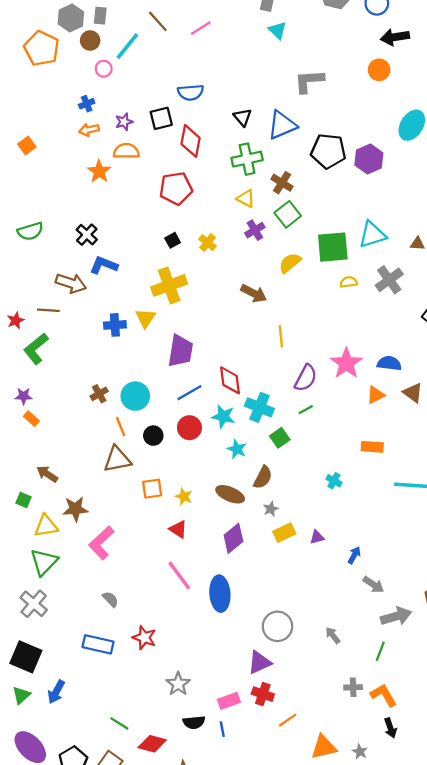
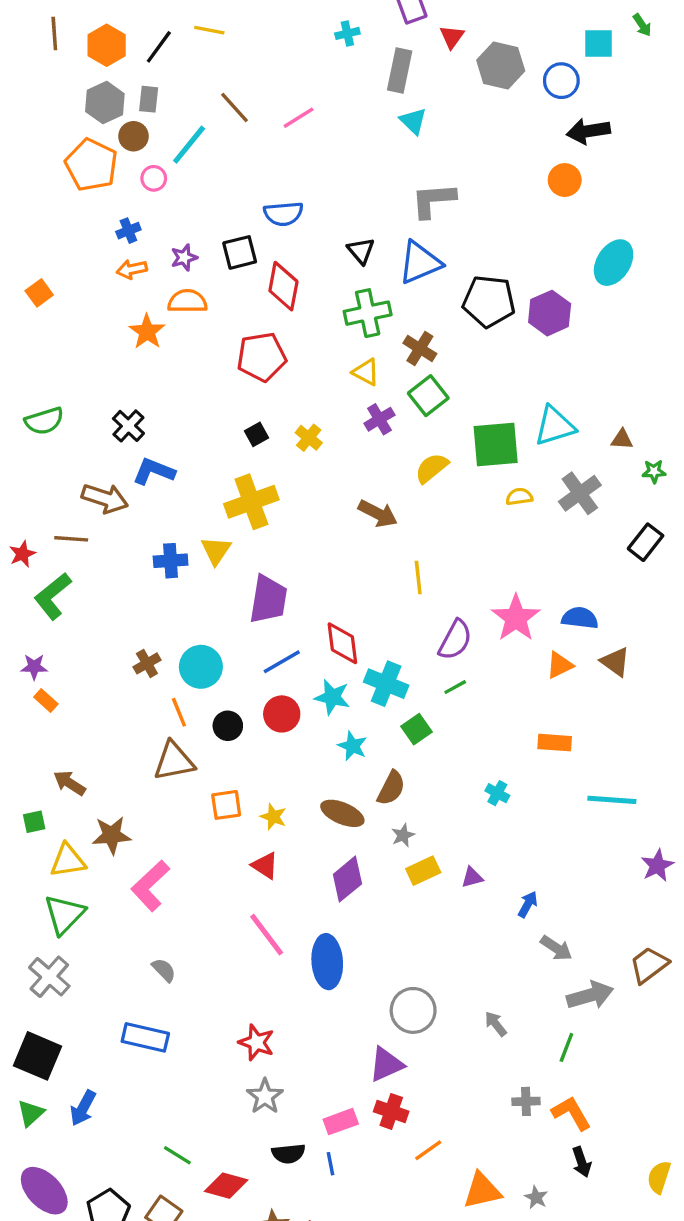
orange pentagon: (42, 48) -> (91, 165), moved
gray L-shape: (309, 81) -> (433, 200), moved
green square: (24, 500) -> (34, 822), turned -35
red star: (144, 638) -> (256, 1042), moved

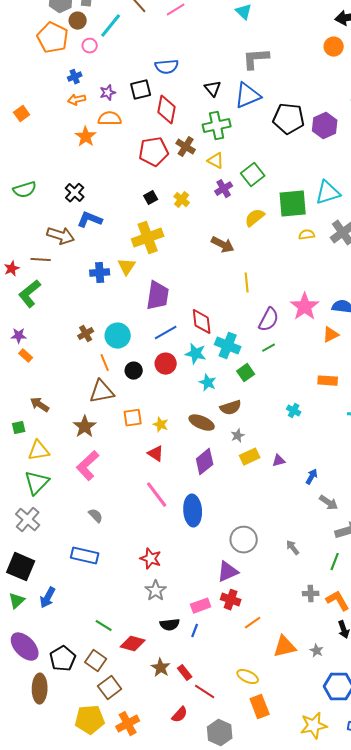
brown cross: (420, 348) -> (186, 147), moved
brown semicircle: (391, 788) -> (231, 408), turned 45
brown star: (112, 835) -> (85, 427), moved, turned -30
blue line: (331, 1164) -> (195, 631), turned 32

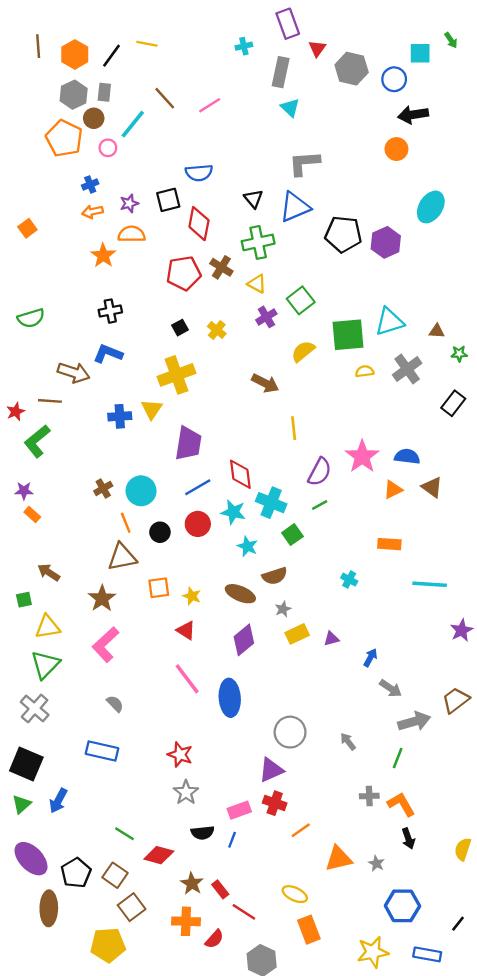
black cross: (75, 193) -> (110, 311), moved, turned 36
orange cross: (128, 724) -> (186, 921), moved, turned 30

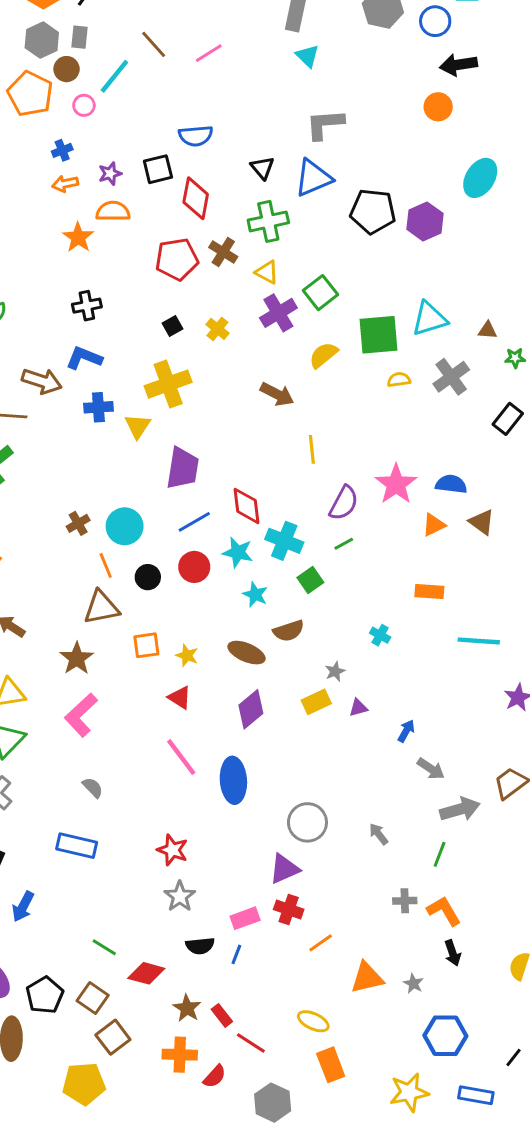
purple cross: (266, 317) -> (278, 313), size x1.4
blue cross: (120, 416) -> (98, 407), moved
gray star: (283, 609) -> (335, 671), moved

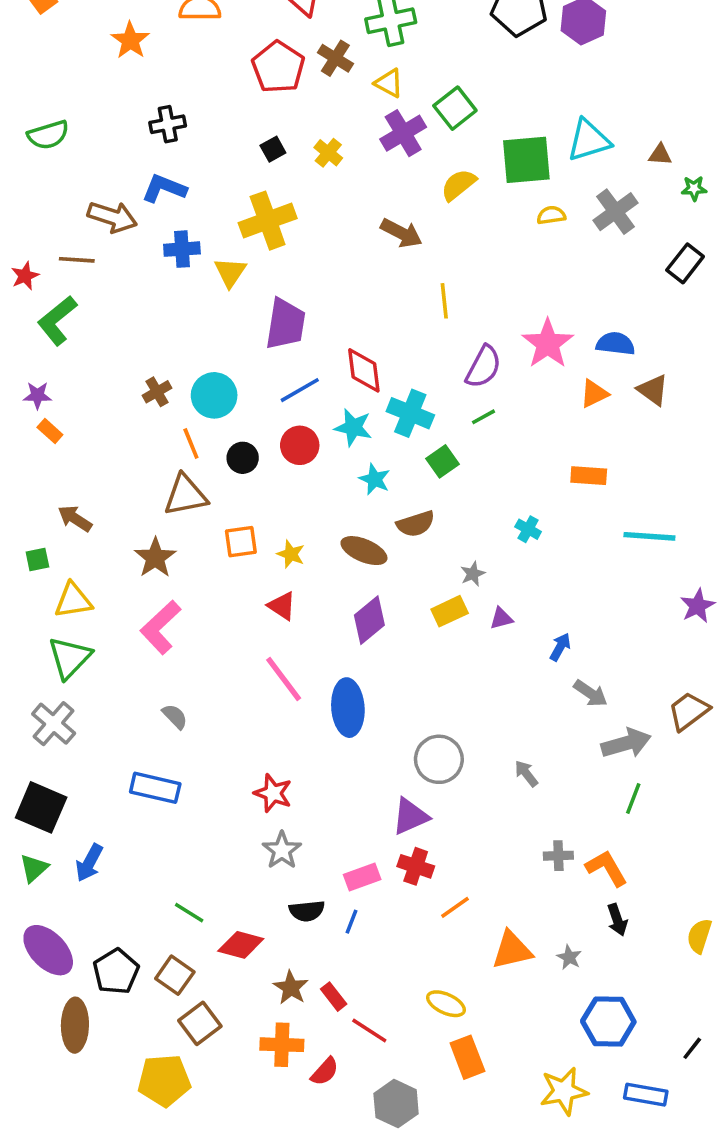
orange star: (78, 237) -> (130, 40), moved
red pentagon: (177, 259) -> (278, 67), turned -30
green line: (440, 854) -> (633, 799), moved

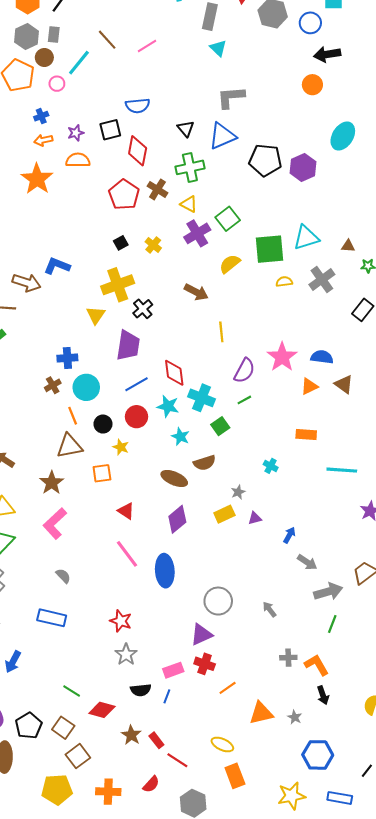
orange star: (130, 40) -> (37, 179), size x1.4
black cross: (168, 124) -> (143, 309), moved, turned -30
blue cross: (182, 249) -> (67, 358), moved
yellow star: (291, 554) -> (121, 447), moved
orange cross: (282, 1045) -> (108, 792), moved

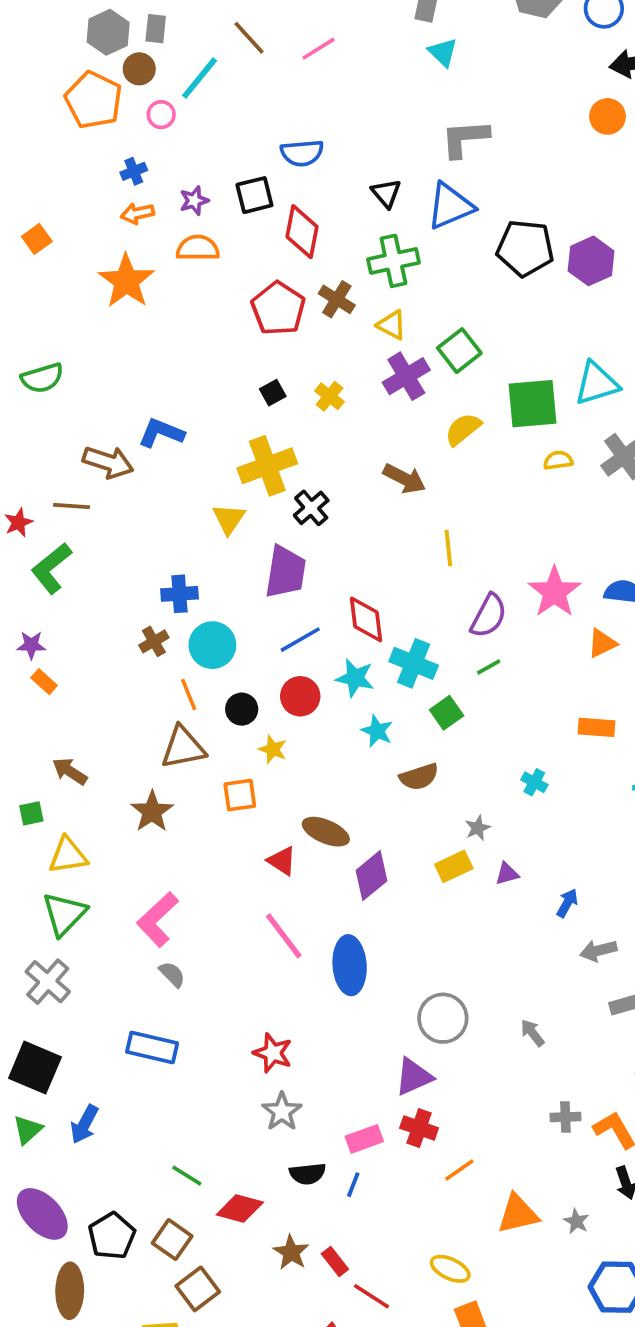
brown ellipse: (174, 478) -> (326, 832), moved
pink L-shape: (55, 524) -> (158, 919), moved
gray arrow: (307, 562) -> (598, 951), turned 132

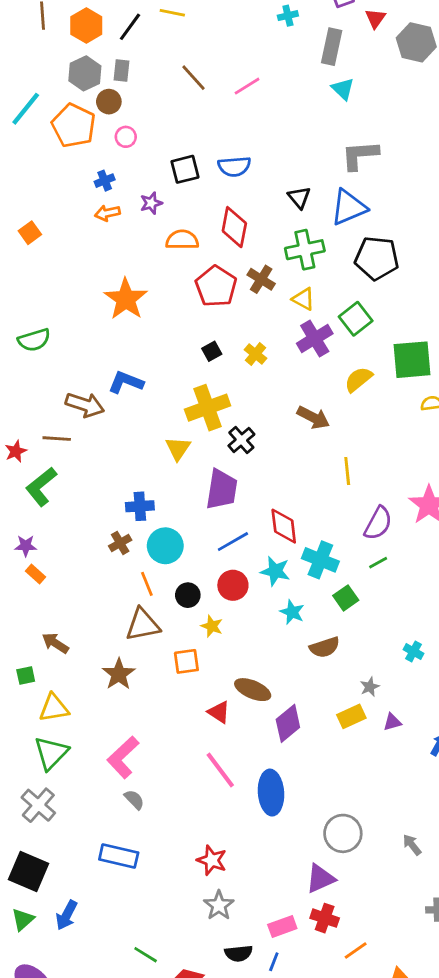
cyan line: (200, 78) -> (26, 109), moved
black square: (254, 195) -> (185, 169), moved
orange semicircle: (198, 248) -> (182, 240), moved
black pentagon: (525, 248) -> (377, 258), moved
orange star: (126, 281) -> (126, 299), moved

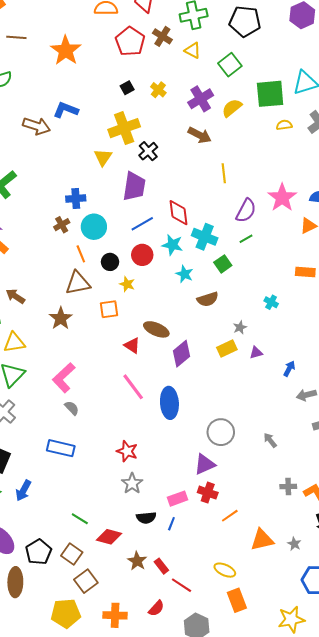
purple cross: (315, 338) -> (201, 99), moved
brown line: (57, 439) -> (16, 37), moved

